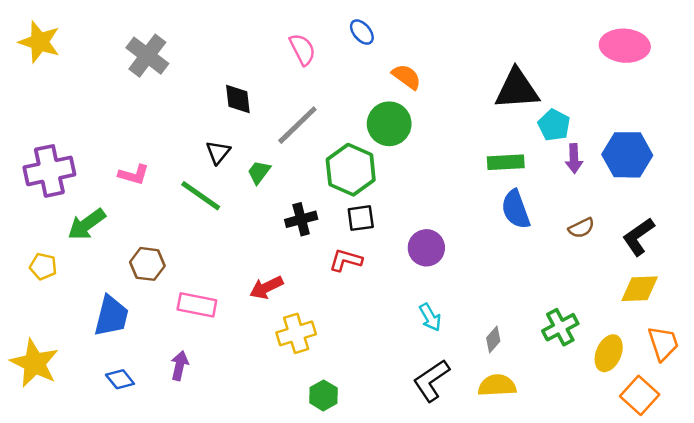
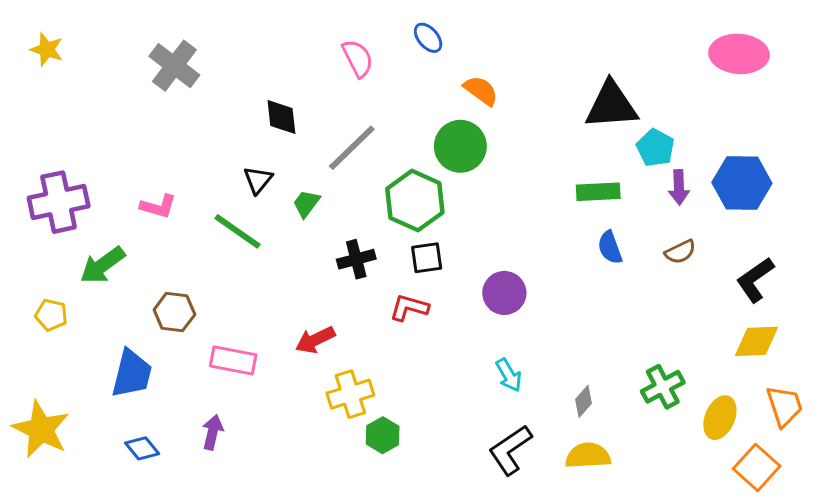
yellow star: (39, 42) -> (47, 50), size x0.7
blue semicircle: (516, 209) -> (610, 247), size x0.7
brown semicircle: (581, 228) -> (680, 252), moved
green hexagon: (323, 395) -> (383, 435), moved

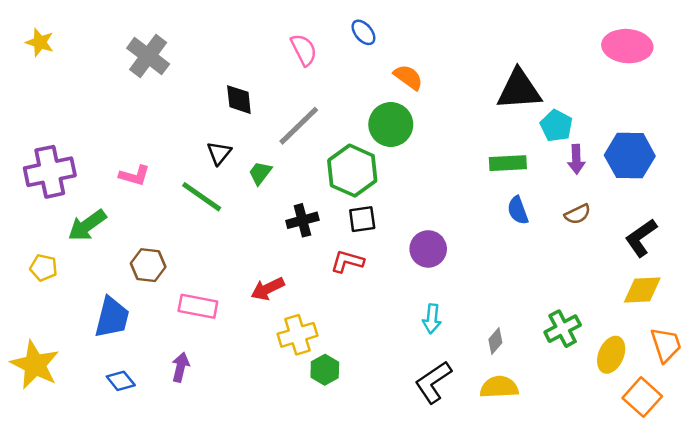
cyan arrow: (509, 375) -> (432, 319), turned 36

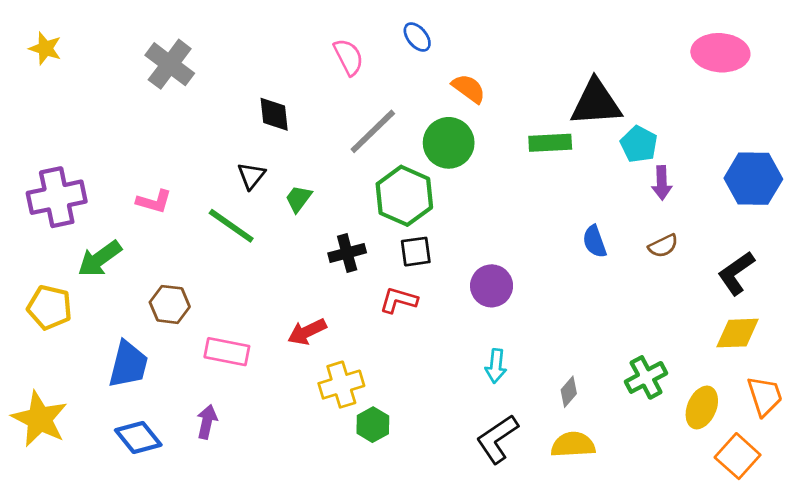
gray line: (299, 126) -> (373, 131), moved
blue hexagon: (630, 156) -> (753, 179), moved
green rectangle: (508, 163) -> (550, 143), moved
yellow pentagon: (44, 268) -> (50, 307), size x1.4
blue diamond: (121, 381) -> (138, 438), size x1.4

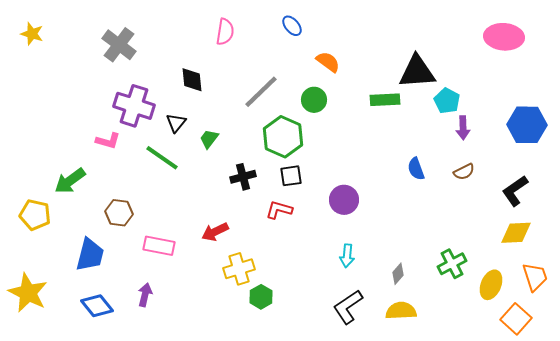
pink semicircle: (349, 57) -> (225, 32), moved, turned 36
green circle: (449, 143) -> (314, 100), size x0.7
purple cross: (57, 197) -> (134, 106), moved, turned 30

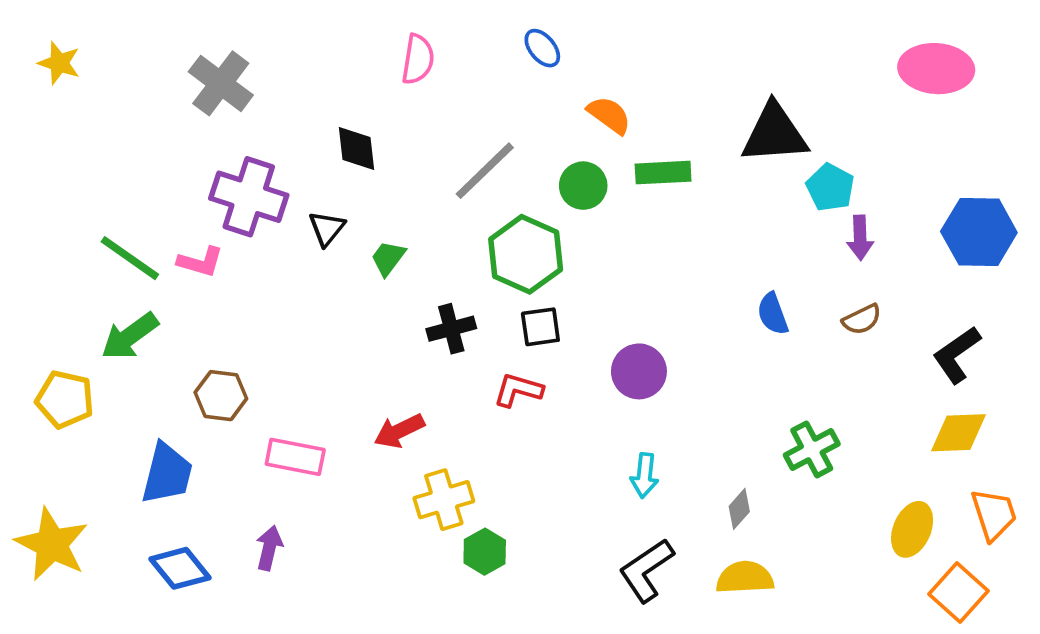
green rectangle: (385, 100) -> (663, 173), moved
green line: (162, 158) -> (130, 258), moved
green cross: (452, 264) -> (812, 449), moved

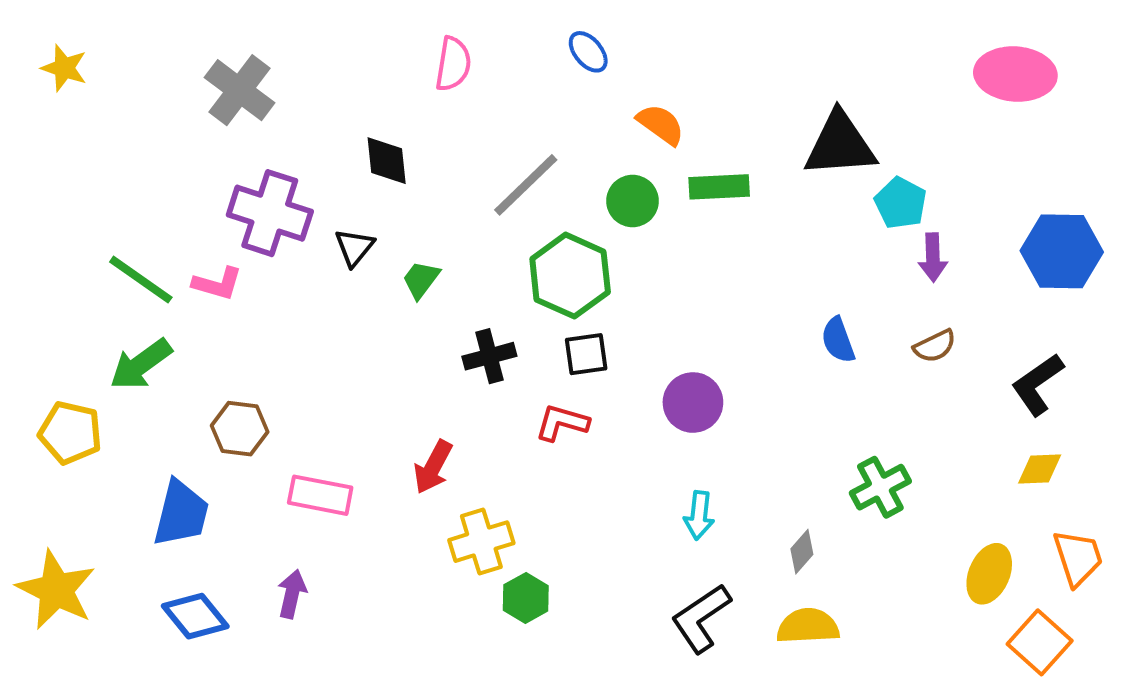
red arrow: (399, 431) -> (433, 467), turned -36
yellow diamond: (959, 433) -> (1040, 469), size x0.7

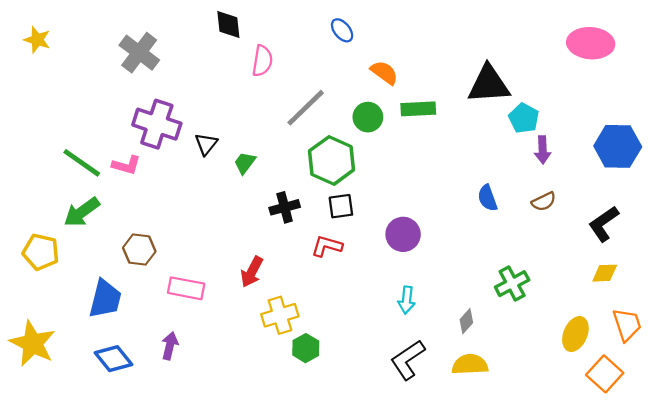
pink semicircle: (453, 64) -> (262, 61), moved
black diamond: (387, 161) -> (228, 24), moved

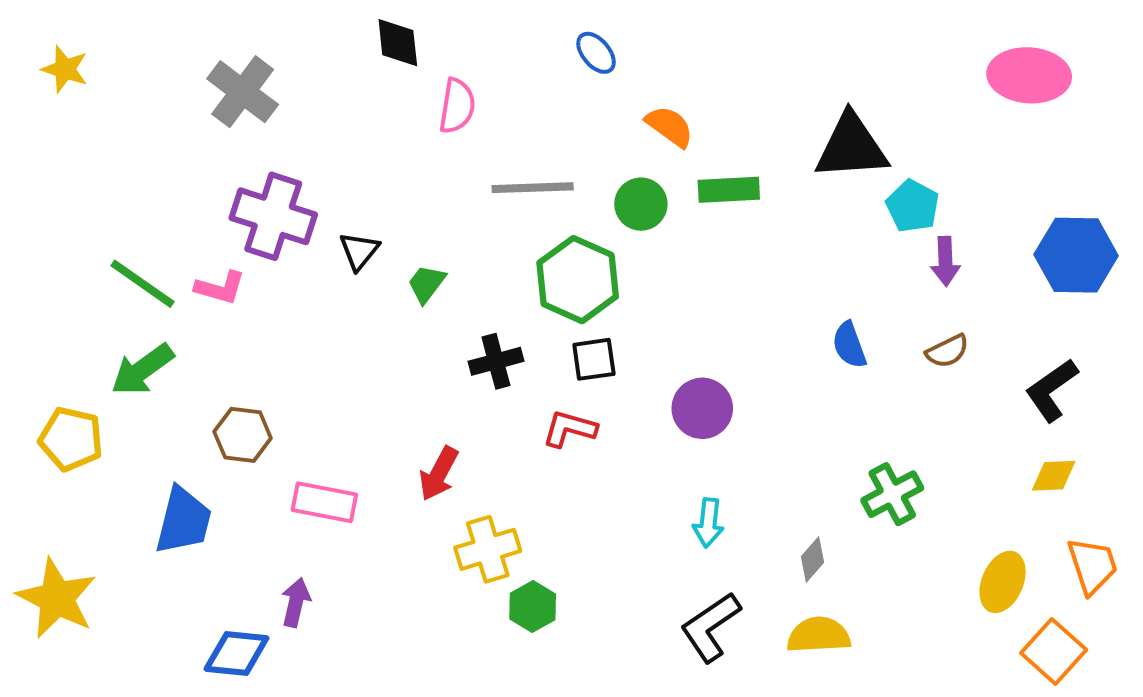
gray line: (306, 108) -> (533, 188), turned 42
blue diamond: (113, 359) -> (236, 653), moved, turned -45

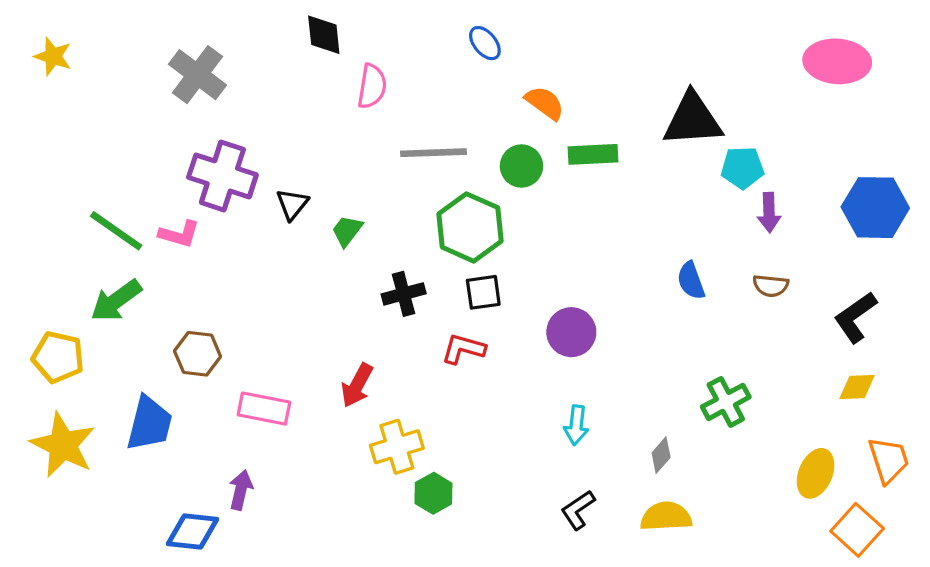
cyan pentagon: (913, 206) -> (742, 168), turned -30
brown semicircle: (947, 351) -> (771, 286), turned 32
yellow star: (57, 598) -> (63, 445), moved
black L-shape: (710, 627) -> (578, 510), size x0.7

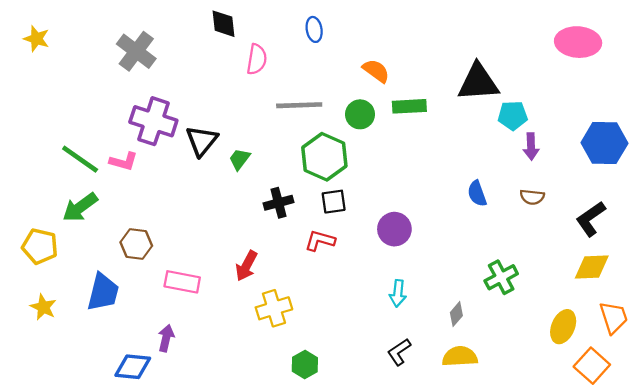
blue ellipse: (485, 43) -> (314, 29), moved, turned 30
black triangle: (292, 204) -> (202, 141), size x1.4
yellow diamond: (857, 387) -> (592, 267), size x1.4
yellow star: (63, 445) -> (43, 307), size x0.6
green hexagon: (433, 493) -> (305, 365), moved

